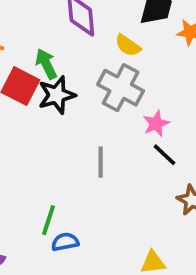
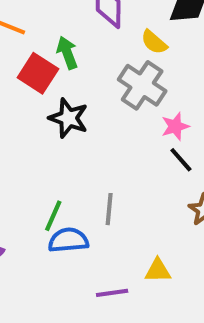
black star: (57, 95) -> (69, 118), moved, turned 30
gray line: (101, 162) -> (109, 209), moved
blue semicircle: (65, 242) -> (68, 240), size x1.4

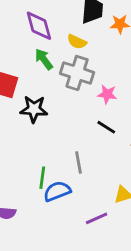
green arrow: (67, 53) -> (44, 59), moved
pink star: (175, 126) -> (107, 94), turned -30
black line: (181, 160) -> (106, 127), moved

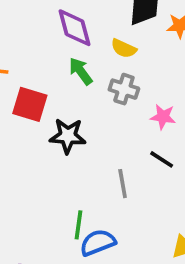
gray cross: (77, 73) -> (124, 89), size x0.7
gray line: (79, 163) -> (123, 184), moved

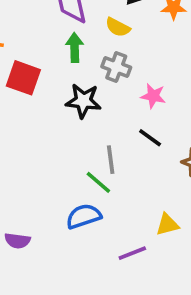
green arrow: (81, 71) -> (75, 48), turned 32
black star: (68, 136) -> (83, 101), moved
green line: (79, 225) -> (98, 182), moved, turned -60

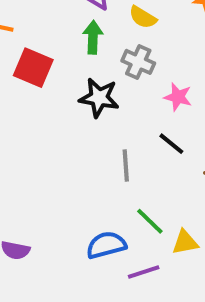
green line: (98, 182) -> (150, 221), moved
blue semicircle: (84, 216) -> (106, 245), moved

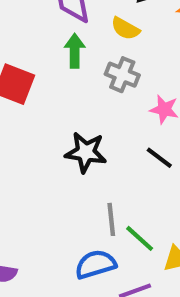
black star: (99, 98) -> (86, 152), moved
gray line: (126, 165) -> (111, 219), moved

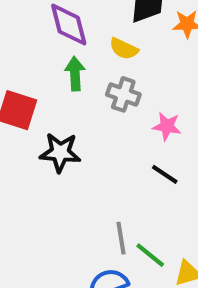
black star: (86, 152) -> (60, 152), moved

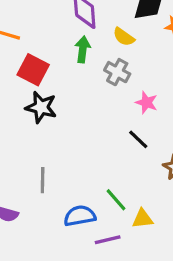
black star: (60, 152) -> (41, 107), moved
gray line: (121, 238) -> (43, 180), moved

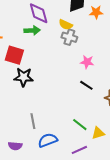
green arrow: (83, 49) -> (32, 30), moved, turned 91
gray cross: (117, 72) -> (69, 37), moved
blue semicircle: (80, 216) -> (48, 140), moved

